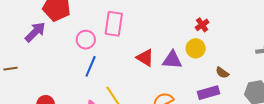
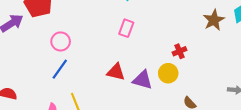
pink rectangle: (114, 24) -> (126, 28), moved, size x0.7
red triangle: (145, 58) -> (116, 72), turned -30

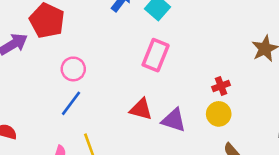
pink rectangle: (126, 28) -> (156, 55), size x1.4
yellow circle: (168, 73) -> (219, 114), moved

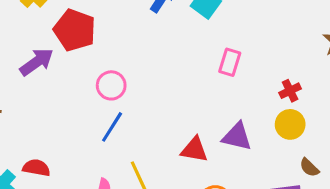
pink rectangle: (156, 55) -> (230, 62), moved, size x0.7
red triangle: (141, 109) -> (194, 150), moved

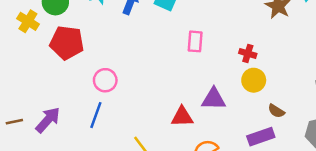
purple arrow: (37, 62) -> (48, 120), moved
red cross: (290, 91) -> (248, 53), turned -35
blue line: (112, 127) -> (96, 115), moved

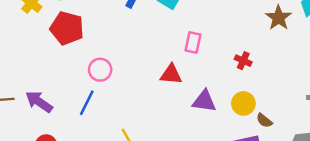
yellow circle: (254, 80) -> (243, 103), moved
red triangle: (182, 117) -> (171, 74), moved
purple arrow: (48, 120) -> (39, 102), turned -104

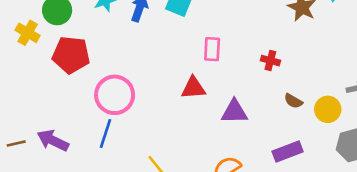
pink circle: (100, 70) -> (115, 95), size x1.5
yellow circle: (243, 103) -> (328, 109), moved
brown semicircle: (264, 121) -> (293, 101), moved

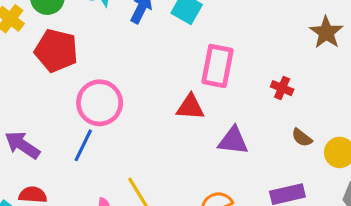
pink rectangle: (212, 49) -> (218, 66), size x1.5

